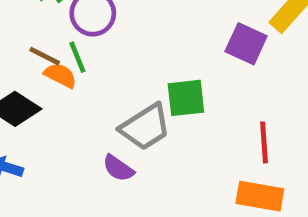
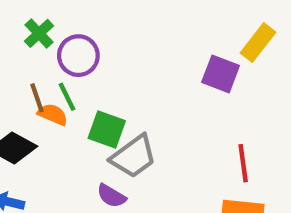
brown line: (45, 56) -> (37, 98), turned 48
green square: (186, 98) -> (107, 130), moved, turned 30

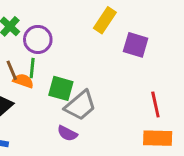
yellow rectangle: (258, 43) -> (105, 20), moved
green line: (67, 97) -> (32, 68), turned 36

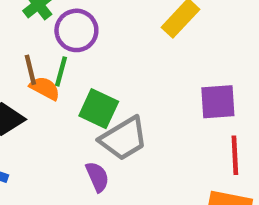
purple square: (136, 45) -> (218, 102), moved, turned -30
purple semicircle: (67, 133) -> (97, 177), turned -150

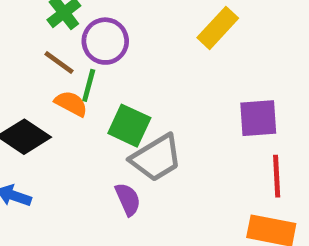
brown line: (30, 70) -> (59, 62), moved, turned -40

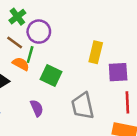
yellow rectangle: (218, 28) -> (96, 52), moved, turned -30
gray trapezoid: (156, 158) -> (83, 106), moved, turned 108
purple semicircle: (128, 199) -> (37, 108), moved

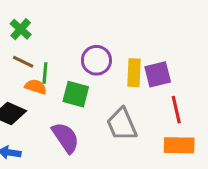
purple circle: (39, 32) -> (96, 60), moved
yellow rectangle: (96, 52) -> (134, 73), moved
purple semicircle: (37, 108) -> (66, 138), size x1.5

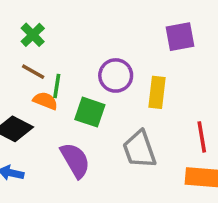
purple square: (158, 74) -> (180, 37), moved

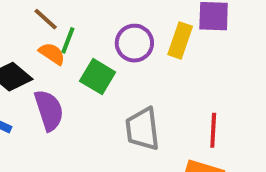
yellow rectangle: (157, 92) -> (180, 40), moved
purple semicircle: (75, 160) -> (49, 110), moved

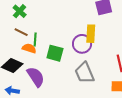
yellow rectangle: (180, 40) -> (91, 34), moved
purple circle: (134, 43) -> (82, 44), moved

